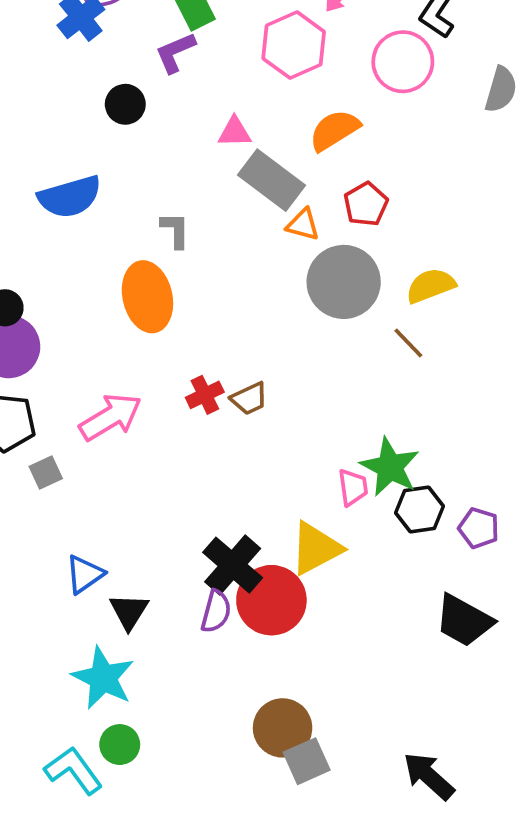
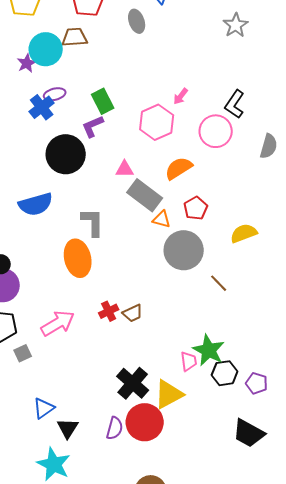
black circle: (125, 104) -> (66, 154), size x1.8
gray L-shape: (175, 230) -> (93, 222), size x1.4
yellow semicircle: (431, 286) -> (244, 233), moved
black cross: (233, 565) -> (133, 383), moved

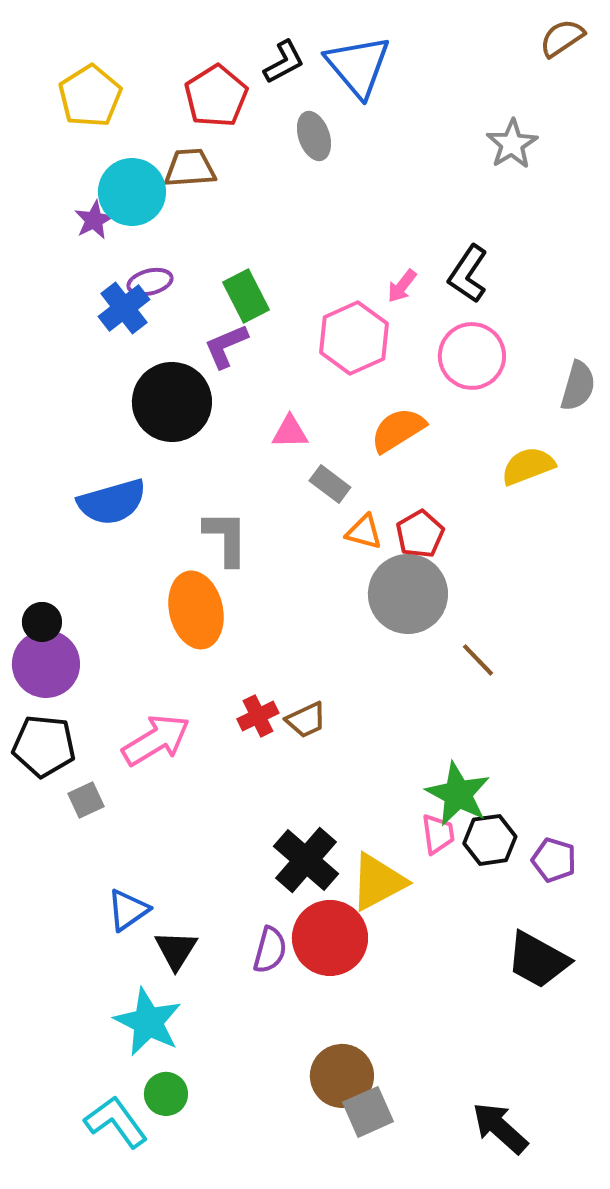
black L-shape: (235, 104) -> (468, 274), moved
gray rectangle: (145, 195) -> (330, 484), size x0.6
red pentagon: (196, 208) -> (420, 534), moved
yellow semicircle: (244, 233) -> (528, 466), moved
pink trapezoid: (189, 361) -> (438, 834), moved

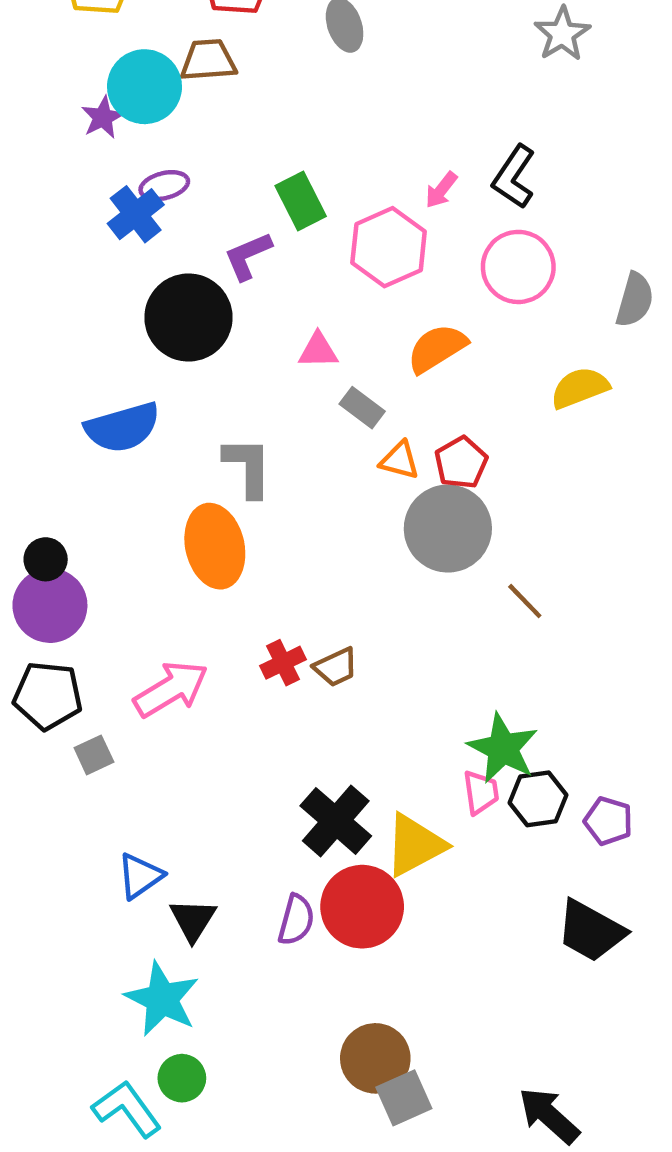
green rectangle: (246, 296) -> (301, 201), moved

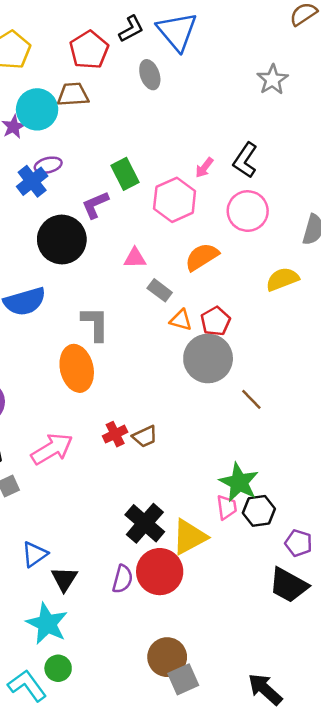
purple pentagon: (608, 821) -> (298, 543), moved

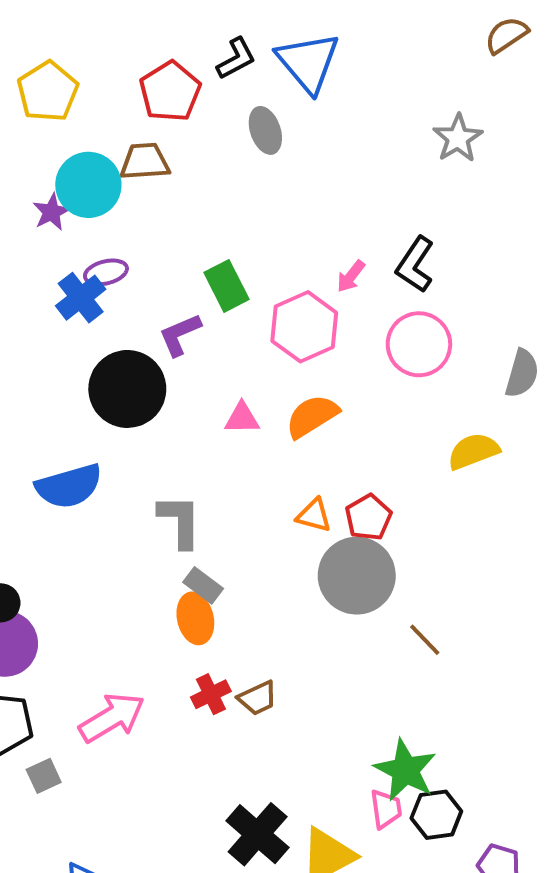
orange semicircle: (202, 257) -> (312, 416), moved
gray rectangle: (160, 290) -> (203, 585), moved
orange ellipse: (77, 368) -> (195, 618), moved, size x0.7

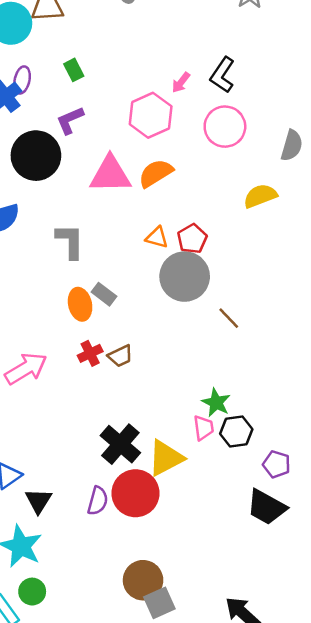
purple ellipse: (106, 272) -> (22, 80), turned -64
green rectangle: (226, 286) -> (74, 70), moved, size x0.7
pink triangle: (242, 418) -> (110, 174), size x1.8
gray rectangle: (203, 585) -> (104, 294), moved
green star: (405, 770) -> (216, 403), size x0.7

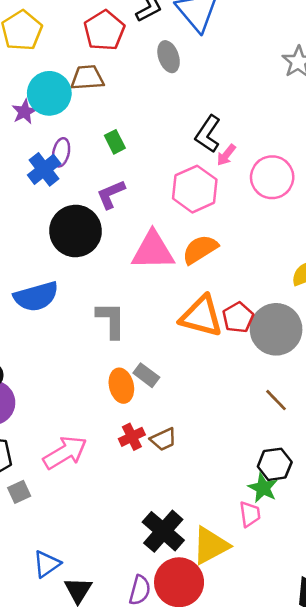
black L-shape: (222, 75) -> (208, 134), moved
pink circle: (225, 127) -> (272, 177), moved
orange triangle: (157, 237) -> (201, 316), size x1.8
gray circle: (185, 277) -> (276, 329), moved
black hexagon: (236, 432) -> (275, 464), moved

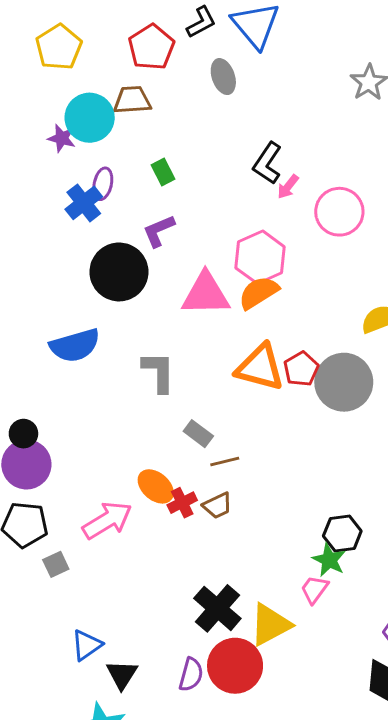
purple star: (24, 112) -> (62, 138), turned -30
pink hexagon: (195, 189) -> (260, 257), moved
orange ellipse: (121, 386) -> (156, 486), moved, turned -36
brown line: (276, 400) -> (225, 461), moved, turned -60
pink trapezoid: (250, 514) -> (314, 589), turned -136

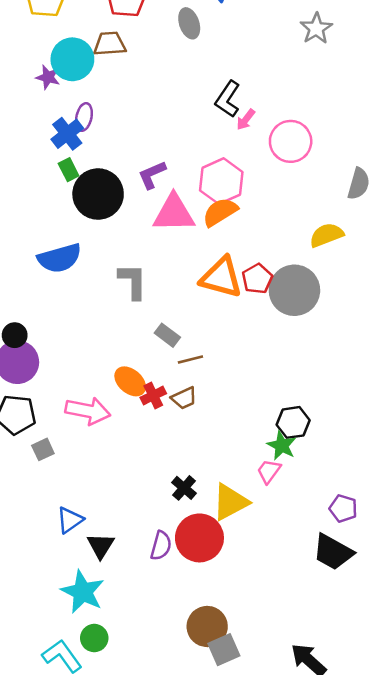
green rectangle: (163, 172) -> (69, 170), moved
purple L-shape: (159, 231) -> (152, 175), moved
pink arrow: (107, 520) -> (88, 411), turned 42
black cross: (217, 608) -> (184, 488), size x0.6

